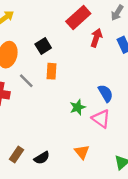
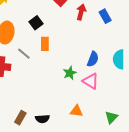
blue semicircle: (106, 93) -> (93, 59), turned 56
orange triangle: (82, 152) -> (76, 111), turned -40
black semicircle: (42, 158) -> (42, 119), turned 32

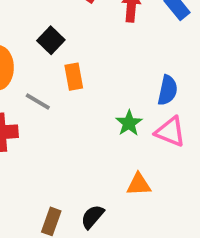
orange triangle: (76, 111) -> (139, 184), moved
black semicircle: (42, 119) -> (92, 217), turned 144

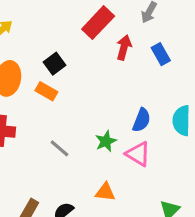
orange rectangle: (74, 77) -> (46, 91), moved, turned -60
gray line: (38, 101) -> (60, 148), moved

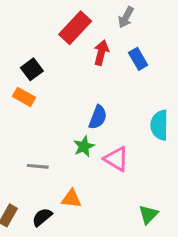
blue semicircle: (142, 120) -> (98, 117), moved
gray line: (60, 148) -> (38, 166), moved, turned -35
orange triangle: (105, 192) -> (71, 199), moved

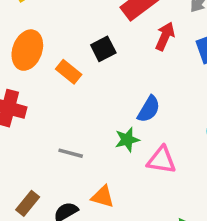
black square: (32, 69) -> (103, 49), moved
pink triangle: (116, 159) -> (161, 160), turned -32

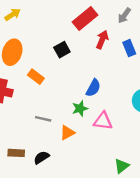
orange rectangle: (69, 72) -> (36, 77), moved
orange triangle: (103, 197) -> (67, 133), moved, turned -42
brown rectangle: (28, 203) -> (16, 153), turned 56

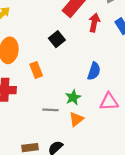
orange rectangle: (36, 77) -> (36, 70), turned 42
green star: (80, 108) -> (73, 97), moved

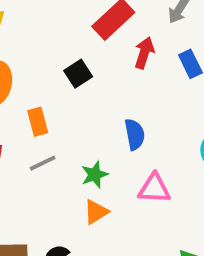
blue semicircle: (94, 71) -> (135, 134), turned -36
gray line: (50, 110) -> (43, 163), moved, turned -35

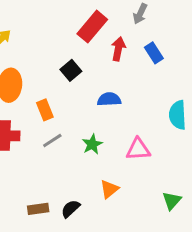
blue semicircle: (135, 134) -> (109, 99), moved, turned -75
orange triangle: (96, 212) -> (109, 189), moved

